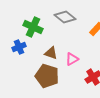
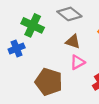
brown triangle: (51, 53) -> (73, 42), moved

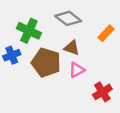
brown pentagon: (49, 82) -> (46, 63), moved

